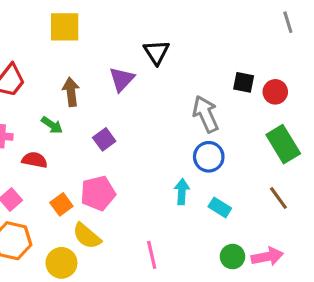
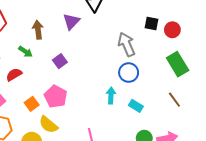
red semicircle: (35, 160) -> (14, 75), turned -42
pink pentagon: (98, 193) -> (56, 96), turned -30

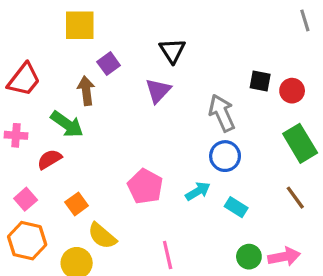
purple triangle: (71, 21) -> (158, 91), moved
green arrow: (25, 52) -> (67, 124), size x1.5
purple square: (60, 61) -> (109, 64), moved
cyan arrow: (111, 95) -> (198, 191), turned 56
pink pentagon: (56, 96) -> (145, 186), moved

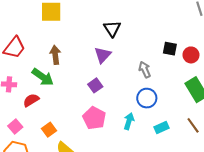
purple square: (109, 64) -> (95, 85), moved
gray arrow: (222, 113) -> (145, 70), size x0.7
cyan arrow: (198, 191) -> (129, 121), turned -42
cyan rectangle: (236, 207) -> (162, 128), moved, turned -56

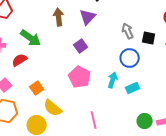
black square: (170, 49) -> (149, 38), moved
brown arrow: (55, 55) -> (59, 17), moved
cyan rectangle: (162, 128) -> (133, 88), moved

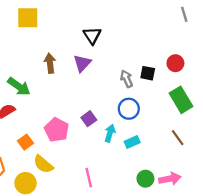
black square: (149, 38) -> (148, 73), moved
purple square: (81, 46) -> (89, 119), moved
pink pentagon: (80, 77) -> (57, 130), moved

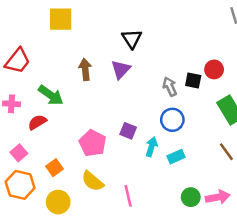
red circle: (175, 63) -> (214, 69), moved
purple square: (89, 119) -> (128, 131), turned -32
orange square: (26, 142) -> (54, 168), moved
yellow semicircle: (43, 164) -> (93, 181), moved

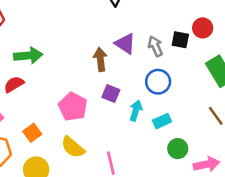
brown arrow: (85, 69) -> (100, 59), moved
purple triangle: (121, 69) -> (125, 44), moved, turned -40
green arrow: (51, 95) -> (28, 55), turned -40
green circle: (191, 197) -> (178, 149), moved

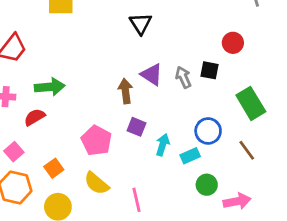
red circle: (203, 28) -> (233, 43), moved
blue circle: (158, 82) -> (208, 131), moved

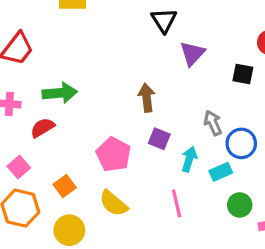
purple triangle: (152, 74) -> (192, 53), moved, turned 40
gray arrow: (183, 77) -> (213, 123), moved
pink line: (136, 200) -> (177, 203), moved

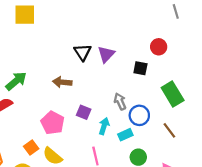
black triangle: (164, 20) -> (83, 52), moved
green arrow: (60, 93) -> (16, 81), turned -35
brown arrow: (147, 98) -> (62, 82), moved, turned -78
orange square: (65, 186) -> (31, 148), moved

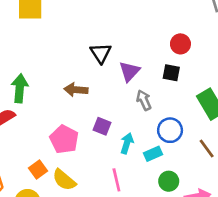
red circle: (159, 47) -> (180, 44), moved
purple triangle: (106, 54) -> (129, 71), moved
green arrow: (16, 81) -> (20, 88), turned -45
gray arrow: (120, 101) -> (144, 100), moved

